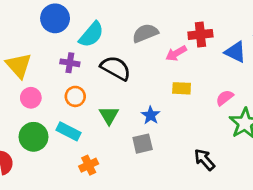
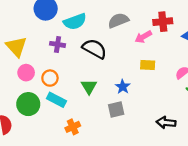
cyan semicircle: (91, 34) -> (75, 22), turned 30
orange circle: (75, 96) -> (50, 78), moved
black arrow: (204, 160) -> (166, 123), turned -42

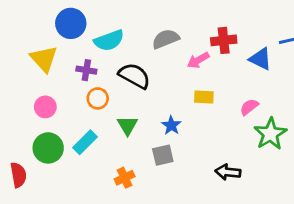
yellow triangle: (16, 47) -> (44, 59), moved
orange circle: (50, 78) -> (98, 98), moved
cyan rectangle: (56, 100) -> (85, 142), turned -72
orange cross: (73, 127) -> (125, 178), moved

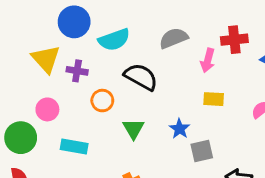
pink arrow: (198, 60) -> (208, 60), turned -45
purple cross: (86, 70) -> (77, 71), moved
cyan rectangle: (85, 142) -> (74, 147), moved, turned 55
green circle: (48, 148) -> (21, 138), moved
gray square: (163, 155) -> (202, 151), moved

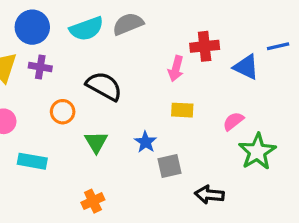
gray semicircle: (174, 38) -> (128, 24), moved
cyan semicircle: (114, 40) -> (87, 29), moved
purple cross: (77, 71) -> (40, 67), moved

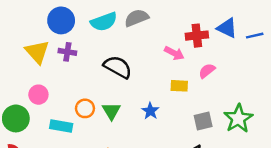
blue triangle: (246, 67) -> (227, 28), moved
pink arrow: (176, 69) -> (174, 53), turned -78
orange circle: (63, 112) -> (85, 108), moved
pink semicircle: (233, 121) -> (207, 71), moved
gray square: (170, 166) -> (203, 121), moved

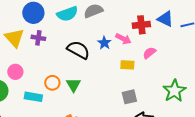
blue star: (150, 111) -> (104, 43), moved
gray square: (203, 121) -> (129, 97), moved

